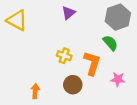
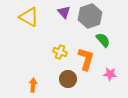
purple triangle: (68, 13) -> (64, 12), turned -32
gray hexagon: (118, 17) -> (90, 16), moved
yellow triangle: (17, 20) -> (29, 17), moved

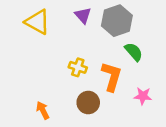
orange arrow: (33, 85) -> (43, 110), turned -32

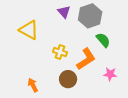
yellow triangle: (38, 22) -> (29, 30), moved
orange L-shape: (112, 76) -> (86, 59), turned 40

